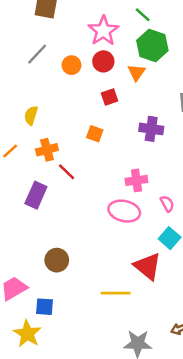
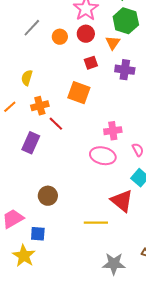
purple cross: (151, 129) -> (125, 70), moved
orange square: (95, 134) -> (79, 93), size x1.6

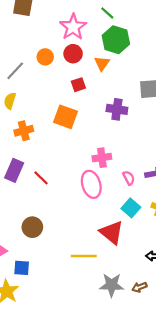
gray line: (32, 28) -> (15, 71), moved
purple cross: (125, 70) -> (117, 109), moved
red line: (56, 124) -> (41, 178), moved
pink ellipse: (103, 156) -> (91, 184), turned 60
gray star: (114, 264) -> (112, 285), moved

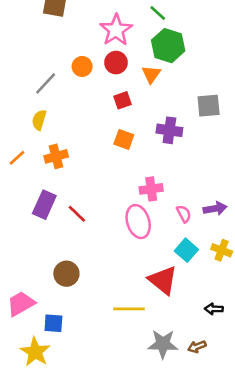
orange square: (66, 117) -> (124, 139), moved, size x0.7

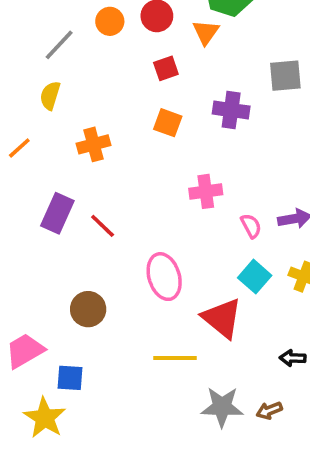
orange cross: (56, 156) -> (94, 144), moved
pink ellipse: (138, 222) -> (164, 277), moved

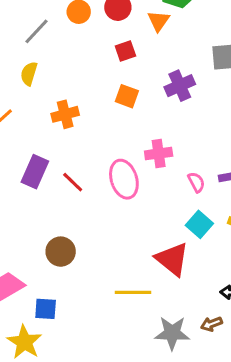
purple cross: (231, 110) -> (180, 86), turned -32
pink ellipse: (164, 277) -> (124, 179), moved
brown arrow: (269, 410) -> (211, 324), moved

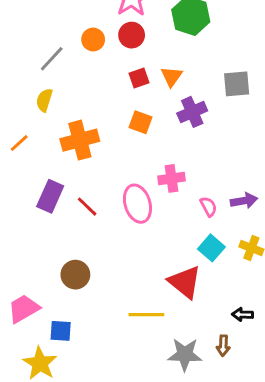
orange triangle: (159, 21) -> (171, 76), moved
orange cross: (65, 114) -> (80, 140), size x1.4
brown arrow: (211, 324) -> (223, 346), turned -66

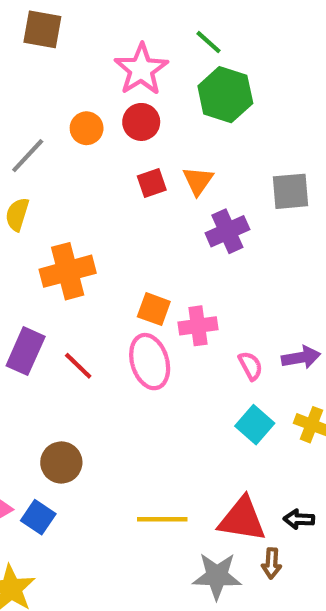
orange square: (140, 122) -> (154, 309), moved
red triangle: (185, 282) -> (242, 519), moved, turned -30
blue square: (61, 331) -> (38, 517), moved, turned 30

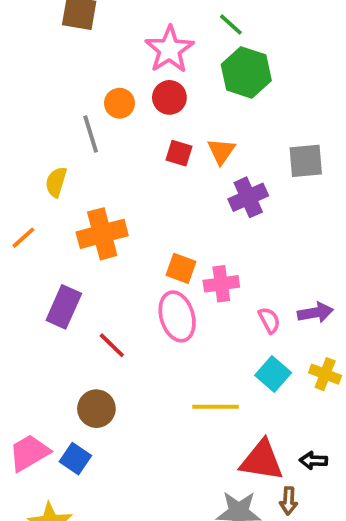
gray line: (28, 156) -> (91, 134), moved, turned -60
red square: (152, 183) -> (179, 153), turned 36
red line: (78, 366) -> (112, 345), moved
yellow line: (162, 519) -> (216, 407), moved

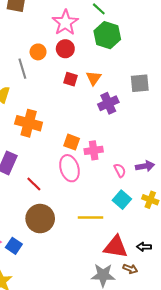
orange cross: (102, 234) -> (29, 123), turned 30
brown circle: (96, 409) -> (40, 219), moved, size x1.4
brown arrow: (289, 501) -> (130, 269), turned -72

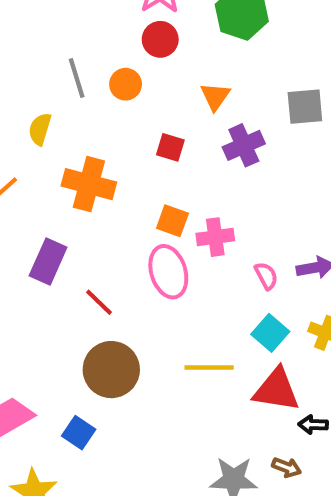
orange circle: (38, 52) -> (126, 84), moved
red square: (71, 79) -> (170, 147), moved
blue square: (14, 246) -> (79, 433), moved
red triangle: (116, 247) -> (276, 390), moved

